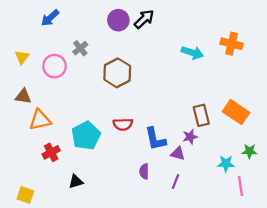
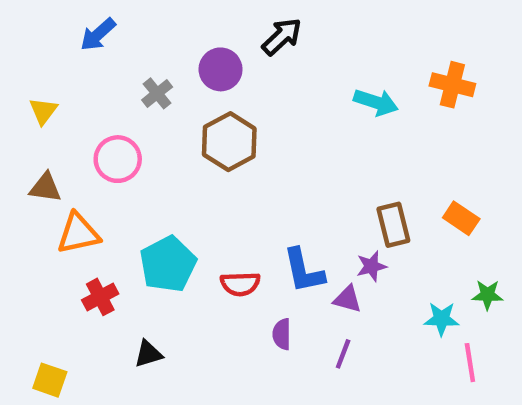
purple circle: (118, 20) -> (221, 69), moved
pink circle: (55, 66) -> (118, 159), moved
orange rectangle: (236, 112) -> (461, 218), size x0.7
red semicircle: (123, 124) -> (240, 284), moved

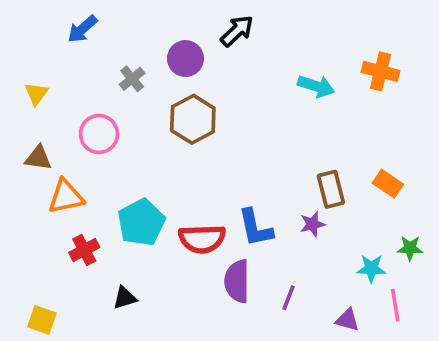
red semicircle: (240, 284) -> (202, 239), size x1.4
purple triangle: (347, 299) -> (347, 320), moved
purple semicircle: (282, 334) -> (237, 281), size x1.6

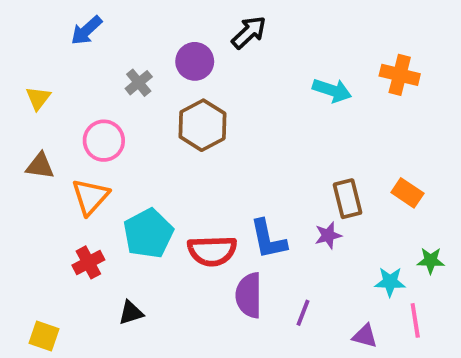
orange triangle: (66, 197) -> (90, 197), moved, turned -36

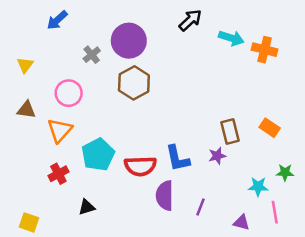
black arrow: (249, 32) -> (190, 20), moved
purple circle: (195, 61) -> (129, 41), size x1.4
cyan arrow: (332, 90) -> (231, 38), moved

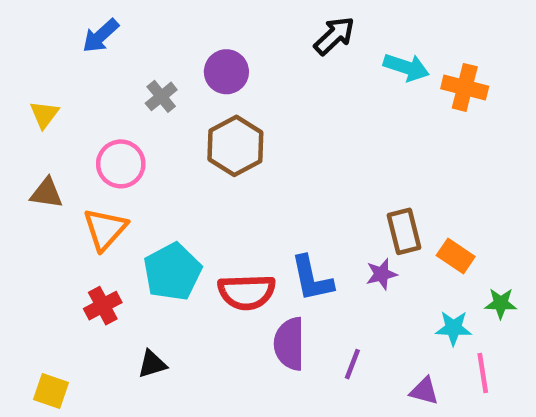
purple circle: (129, 41) -> (226, 72), size x0.7
orange rectangle: (270, 128) -> (456, 256), moved

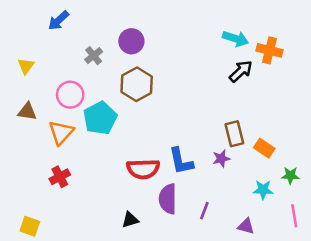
black arrow: (334, 36) -> (241, 71), moved
cyan pentagon: (172, 272) -> (100, 118), moved
black triangle: (152, 364) -> (130, 220), moved
pink line: (483, 373) -> (294, 216), moved

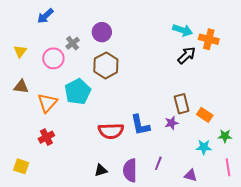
pink circle: (70, 95) -> (53, 58), moved
purple semicircle: (168, 199) -> (130, 170), moved
yellow square: (30, 226) -> (21, 166), moved

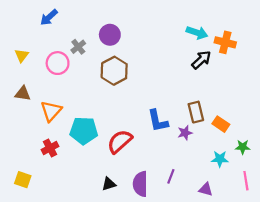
cyan pentagon: (78, 92) -> (84, 131), moved, turned 30
blue L-shape: (140, 125) -> (158, 121), moved
red semicircle: (111, 131) -> (120, 141), turned 140

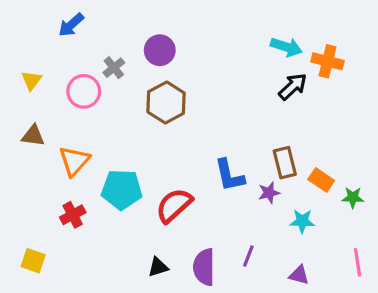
green star: (243, 147) -> (353, 197), moved
cyan star: (220, 159) -> (302, 221), moved

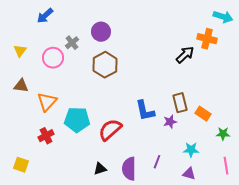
cyan arrow: (286, 47) -> (223, 17), moved
green star: (353, 197) -> (223, 134), moved
cyan star: (302, 221) -> (191, 150), moved

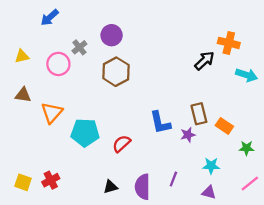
cyan arrow: (223, 17) -> (247, 75), moved
yellow triangle: (20, 51) -> (22, 56), turned 40
red semicircle: (110, 130) -> (121, 144), size x0.7
red cross: (46, 136) -> (51, 180), moved
pink line: (226, 166) -> (250, 183), turned 60

